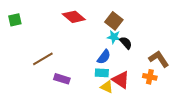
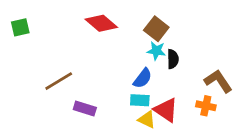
black semicircle: (126, 43) -> (173, 59), turned 40

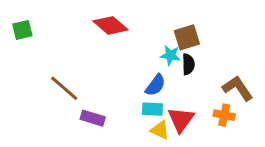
brown square: (156, 29) -> (187, 37), moved, turned 35
brown line: (59, 81) -> (64, 88), turned 72
red triangle: (166, 110) -> (181, 120), turned 32

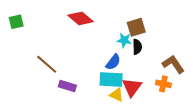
cyan rectangle: (152, 109) -> (111, 80), size x1.5

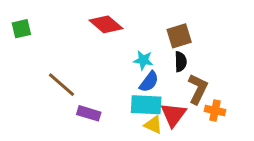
cyan star: (124, 40) -> (143, 60), moved
brown L-shape: (173, 64) -> (198, 89), moved, turned 60

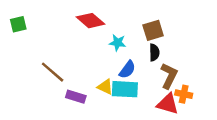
cyan star: (143, 60) -> (117, 43), moved
red triangle: (173, 115) -> (168, 104), moved, turned -50
yellow triangle: (153, 125) -> (105, 87), moved

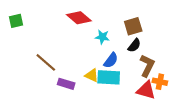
black semicircle: (154, 52) -> (134, 45), turned 40

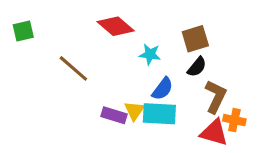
brown line: (46, 62) -> (73, 68), moved
yellow triangle: (92, 75) -> (134, 111), turned 40
purple rectangle: (66, 84) -> (114, 115), moved

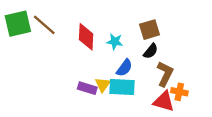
red diamond: (116, 26) -> (86, 37), moved, turned 52
green square: (23, 31) -> (18, 24), size x1.6
brown line: (73, 68) -> (44, 25), moved

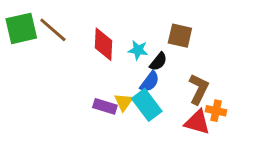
brown square: (149, 30) -> (180, 36), turned 30
black semicircle: (151, 51) -> (158, 62), moved
cyan rectangle: (122, 87) -> (147, 105), turned 50

